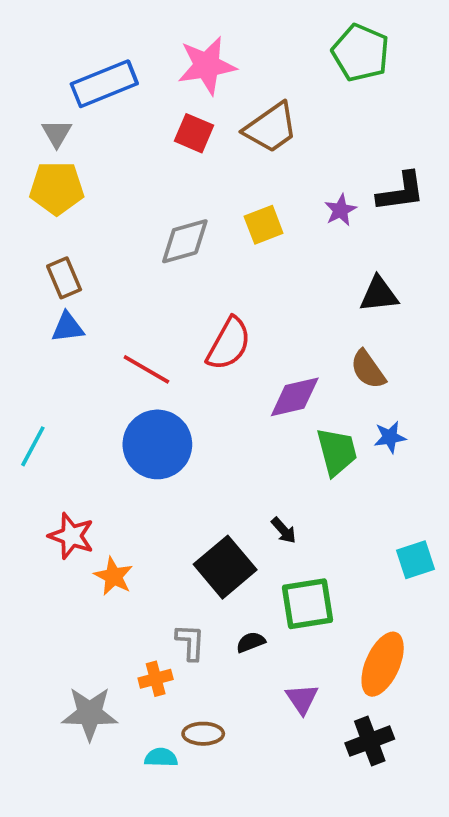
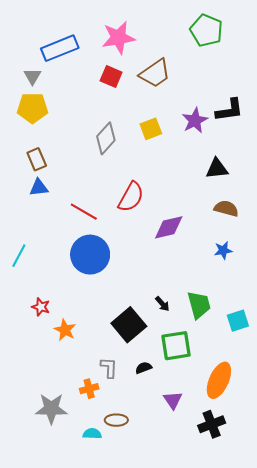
purple star: (340, 210) -> (195, 120), size x1.4
gray diamond: (185, 241) -> (106, 138), turned -32
brown semicircle: (368, 369) -> (226, 208), moved, turned 140
green trapezoid: (337, 452) -> (199, 305), moved
red star: (71, 536) -> (41, 307), size x0.7

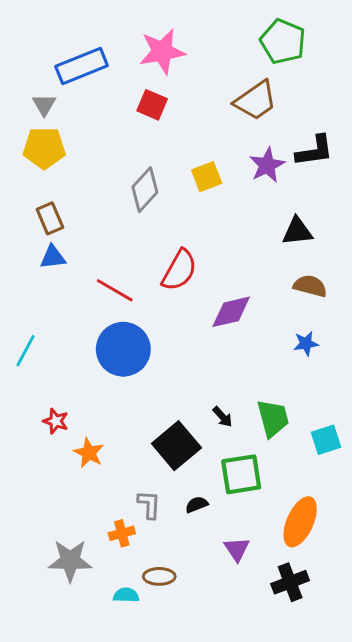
brown trapezoid: (155, 73) -> (256, 100), moved

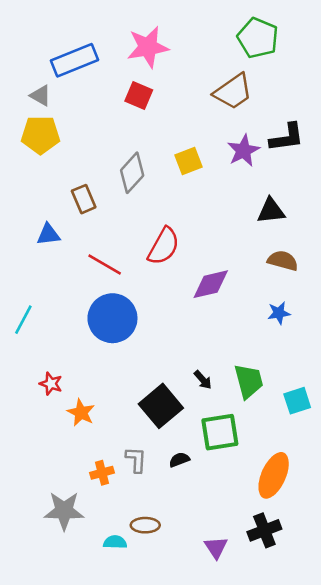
gray triangle: (44, 105) -> (40, 96), turned -30
brown rectangle: (50, 218) -> (84, 199), moved
orange cross: (122, 533) -> (102, 473), moved
purple triangle: (237, 549) -> (216, 547), moved

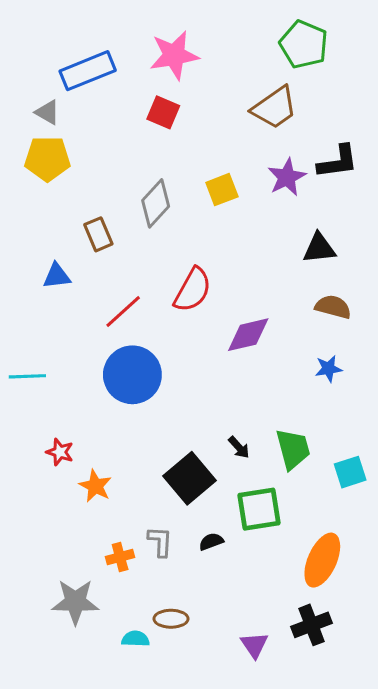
red line: (105, 265) -> (123, 312), turned -72
cyan line: (23, 320) -> (27, 376), turned 60

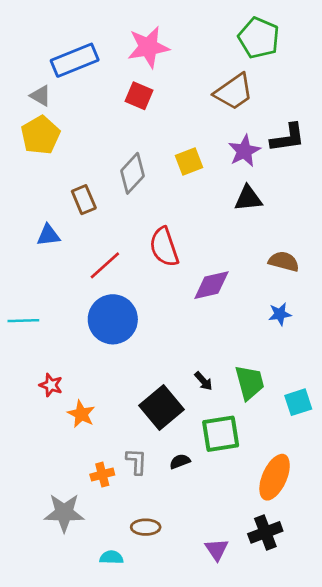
yellow pentagon: (47, 159) -> (40, 135), turned -30
black triangle: (319, 248) -> (248, 198), moved
red semicircle: (193, 290) -> (164, 247), turned 132
cyan semicircle: (135, 639) -> (111, 557), moved

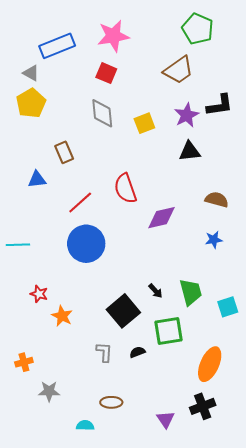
gray diamond: (133, 173) -> (102, 113), moved, turned -48
orange cross: (102, 475) -> (24, 362), moved
gray star: (64, 513) -> (49, 391), size x0.7

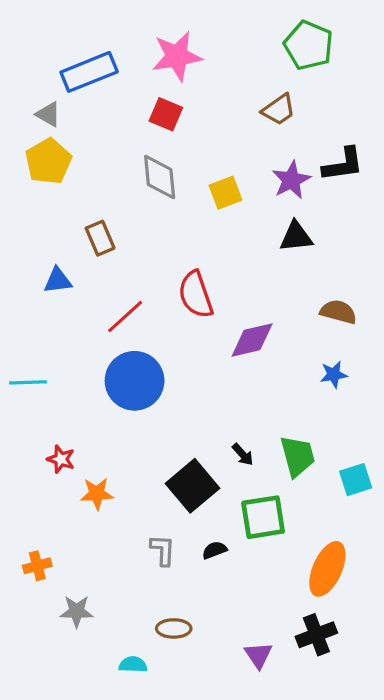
brown trapezoid: (179, 70) -> (279, 110), size x0.7
orange star: (62, 316) -> (97, 494), turned -30

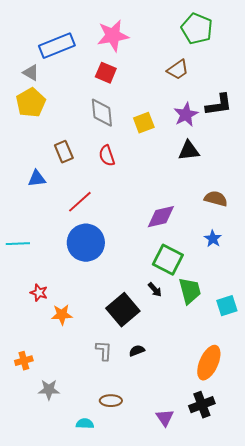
red semicircle: (196, 295) -> (107, 156), moved, size x0.7
blue star: (334, 375) -> (213, 239), turned -30
green square: (263, 517) -> (168, 260), moved, turned 36

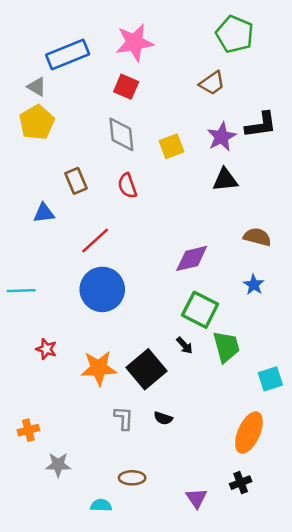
cyan square: (227, 306) -> (270, 379), moved
orange star: (62, 315) -> (99, 368), moved, size x1.4
black semicircle: (137, 351) -> (163, 418), turned -140
black cross: (202, 405) -> (241, 483), size x0.7

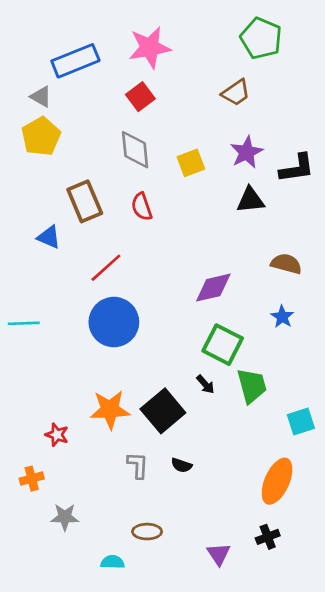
red square: (126, 87) -> (140, 97), turned 30
black L-shape: (261, 125) -> (297, 168), moved
brown rectangle: (76, 181) -> (85, 201), size x1.4
blue triangle: (44, 213) -> (49, 237), turned 30
red star: (46, 349) -> (57, 435), moved

